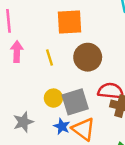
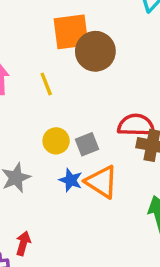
brown circle: (88, 57) -> (95, 51), moved
gray square: (75, 102) -> (87, 144), size x0.6

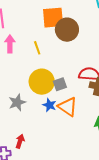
yellow circle: (56, 141) -> (42, 82), size x1.6

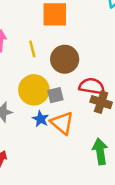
brown circle: (67, 30) -> (65, 59), moved

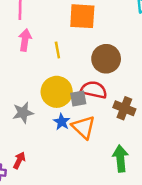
brown circle: (65, 59) -> (106, 59), moved
red semicircle: (92, 86) -> (94, 90), moved

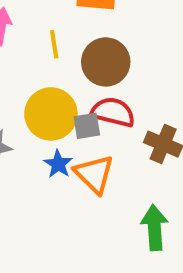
brown circle: (106, 59) -> (106, 62), moved

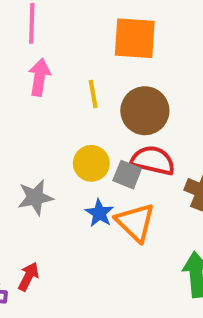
yellow circle: (51, 114) -> (91, 163), size x0.7
gray square: (87, 126) -> (127, 175), turned 32

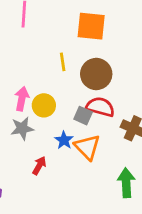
pink arrow: (39, 77) -> (22, 99), moved
yellow circle: (91, 163) -> (44, 105), moved
red arrow: (28, 277) -> (39, 166), moved

